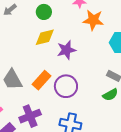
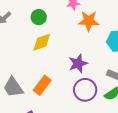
purple star: (66, 50) -> (78, 64), moved
purple circle: (66, 86) -> (85, 90), moved

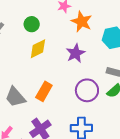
orange star: (89, 21) -> (82, 22), turned 30
purple star: (78, 64) -> (76, 53), moved

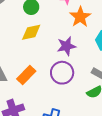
purple circle: (87, 90) -> (62, 73), moved

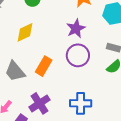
yellow diamond: (31, 32) -> (25, 32), moved

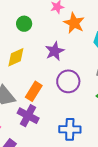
purple star: (76, 28) -> (55, 51), moved
purple cross: (39, 103) -> (28, 116), moved, turned -30

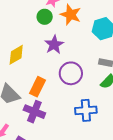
green circle: (24, 24) -> (45, 17), moved
blue cross: (70, 129) -> (86, 110), moved

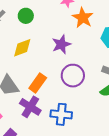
green circle: (45, 17) -> (26, 16), moved
blue cross: (86, 110) -> (61, 114), moved

